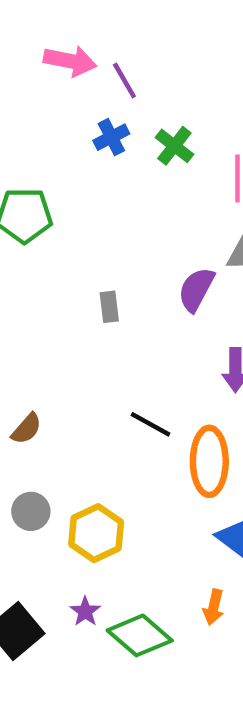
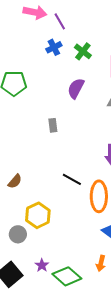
purple semicircle: (196, 289) -> (76, 88), moved
gray circle: (31, 511) -> (18, 234), moved
yellow hexagon: (96, 533) -> (38, 215), moved

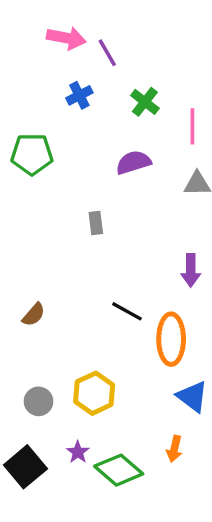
blue cross: (54, 47) -> (79, 95), moved
purple semicircle: (76, 88) -> (133, 162), turned 45
yellow hexagon: (38, 215) -> (94, 393), moved

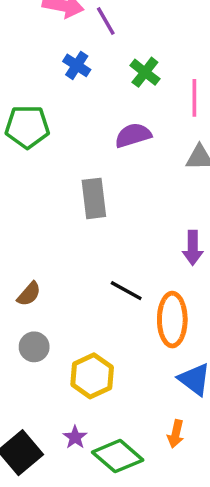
blue cross: (79, 95) -> (77, 65), turned -30
gray rectangle: (96, 223) -> (94, 198), size x1.6
gray circle: (39, 401) -> (34, 347), moved

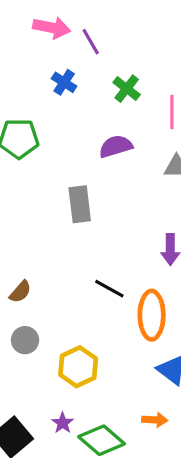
orange arrow: (176, 434) -> (155, 420), turned -100

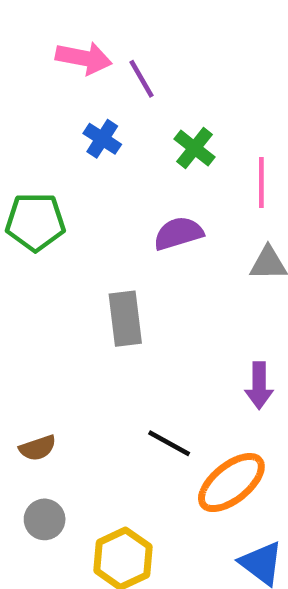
brown semicircle: (20, 292) -> (38, 448), turned 30
orange ellipse: (152, 315) -> (231, 483), turned 51

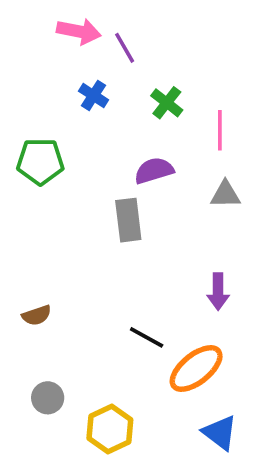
gray rectangle: (125, 319) -> (128, 220), moved
brown semicircle: (38, 448) -> (37, 315), moved

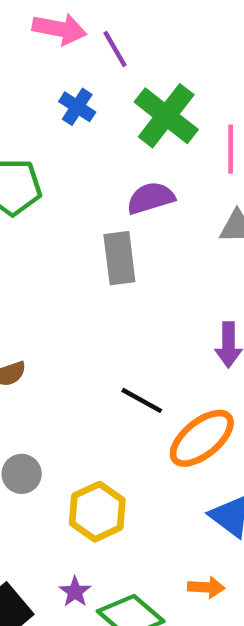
green cross: (167, 103) -> (166, 116), size x1.6

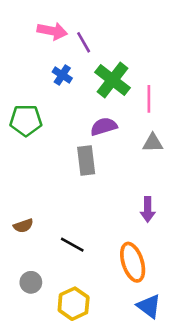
black line: (142, 400) -> (72, 245), moved
orange ellipse: (202, 438) -> (133, 262), turned -69

